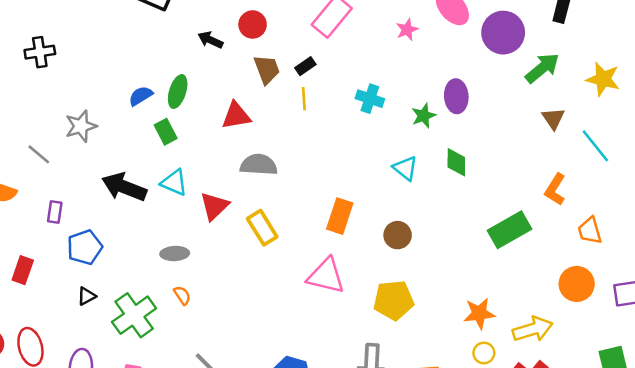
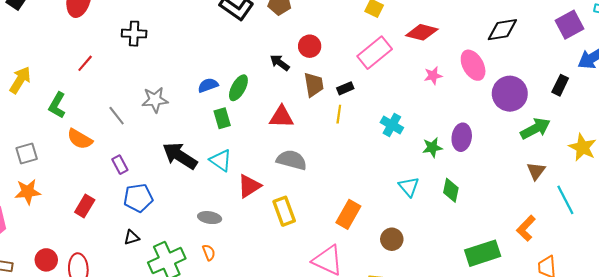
black arrow: (210, 40) -> (280, 63), moved
purple rectangle: (55, 212) -> (120, 165), turned -48

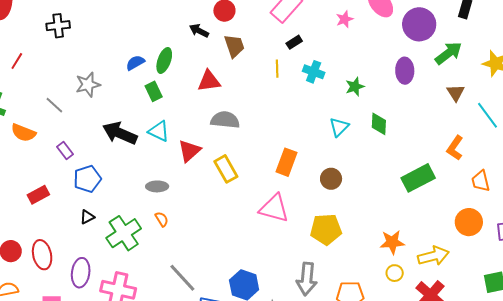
black rectangle: (345, 88) -> (294, 42), moved
yellow line: (339, 114) -> (277, 69), moved
purple ellipse: (462, 137) -> (405, 71), moved
cyan triangle: (409, 187) -> (339, 127), turned 35
red rectangle: (85, 206) -> (38, 195), turned 40

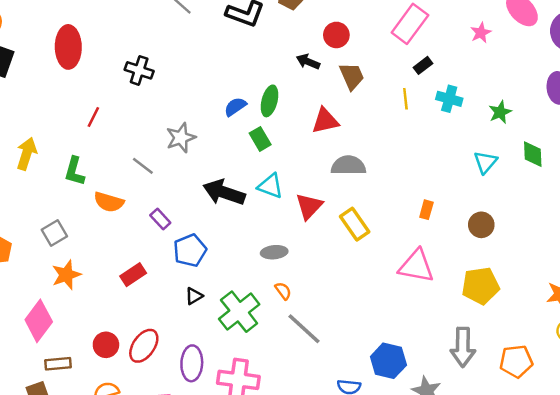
black cross: (58, 26) -> (139, 70), turned 30
orange rectangle: (287, 162) -> (426, 210), size x0.6
red ellipse: (42, 255) -> (144, 346), turned 52
gray line: (182, 278) -> (304, 329), moved

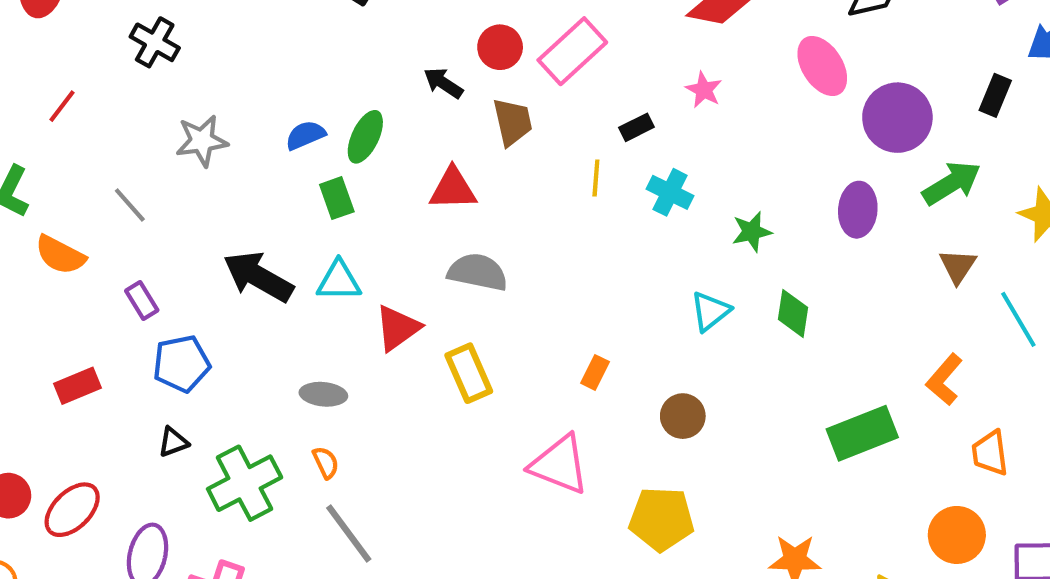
pink rectangle: (410, 24) -> (572, 51), moved
pink star: (481, 33) -> (704, 90), moved, turned -30
gray star: (181, 138) -> (202, 141), moved
cyan triangle: (270, 186) -> (339, 281), turned -32

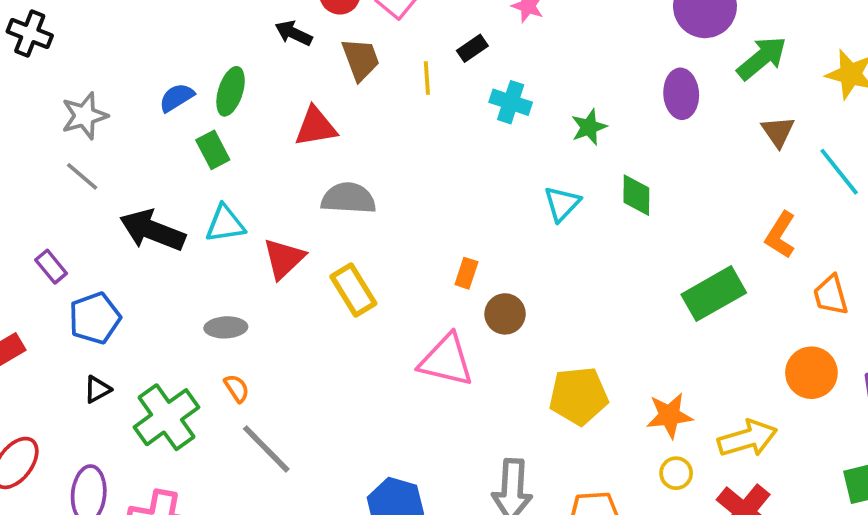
yellow line: (596, 178) -> (427, 78), moved
gray line: (130, 205) -> (82, 176), moved
brown circle: (683, 416) -> (505, 314), moved
yellow pentagon: (661, 519) -> (579, 396), moved

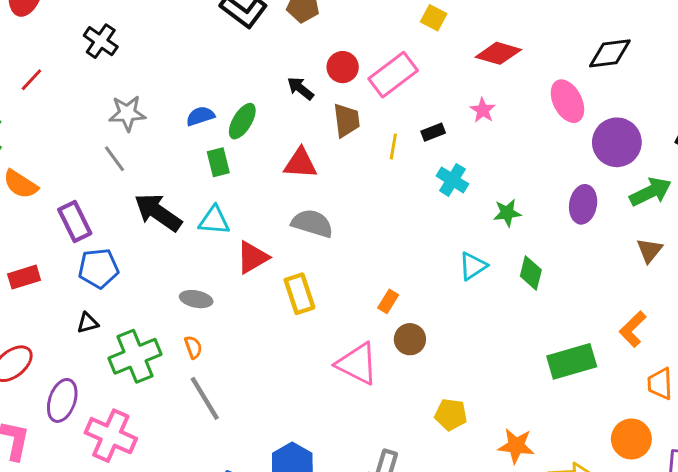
purple rectangle: (51, 267) -> (75, 221), size x1.5
yellow pentagon: (579, 396) -> (451, 415), size x0.7

